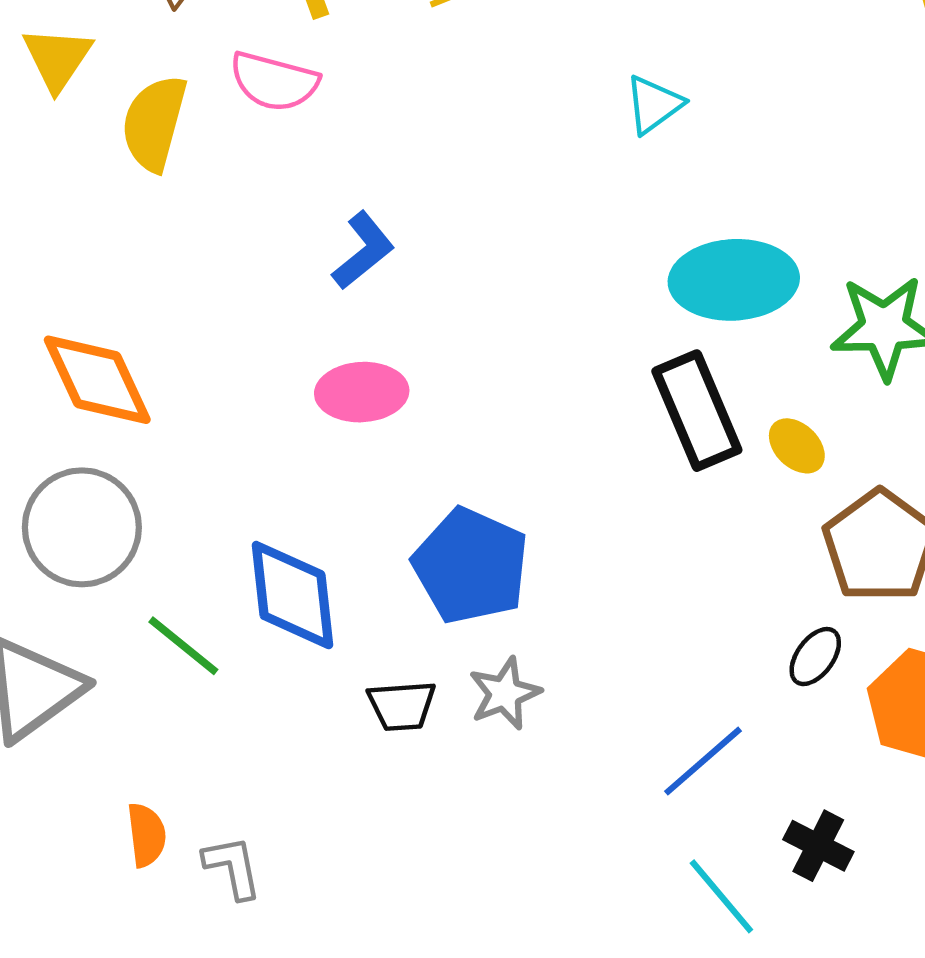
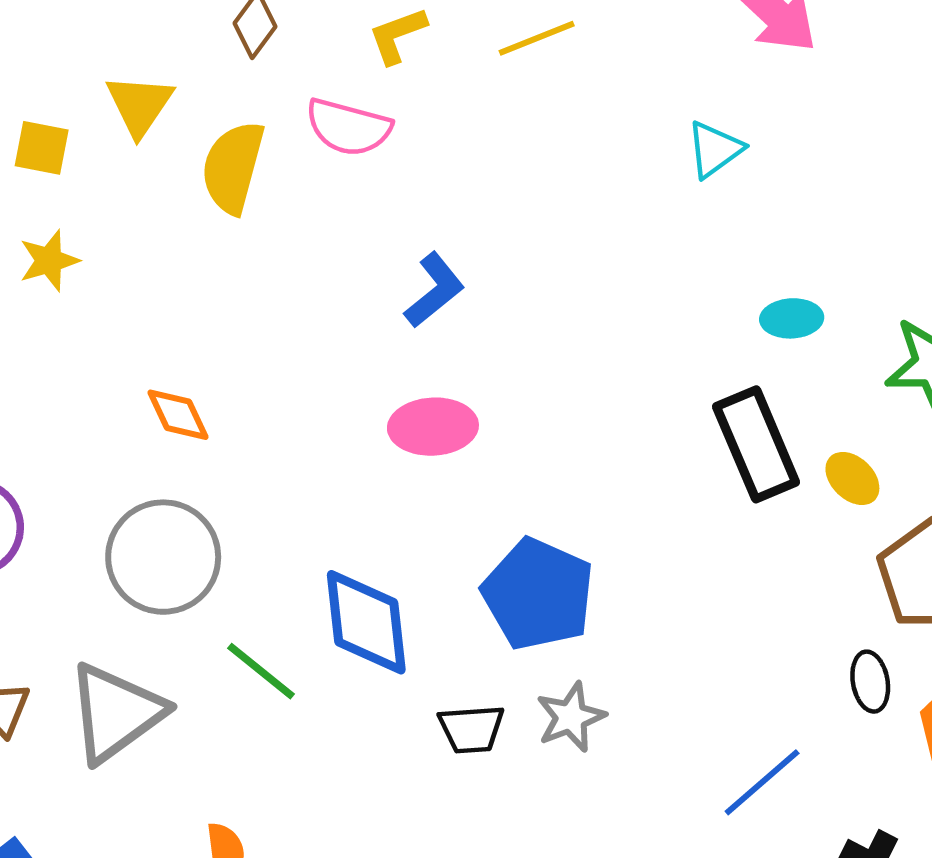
cyan ellipse: (734, 280) -> (792, 318), size x0.5
orange diamond: (97, 380) -> (178, 415), size x0.6
black ellipse: (815, 657) -> (870, 682), turned -46

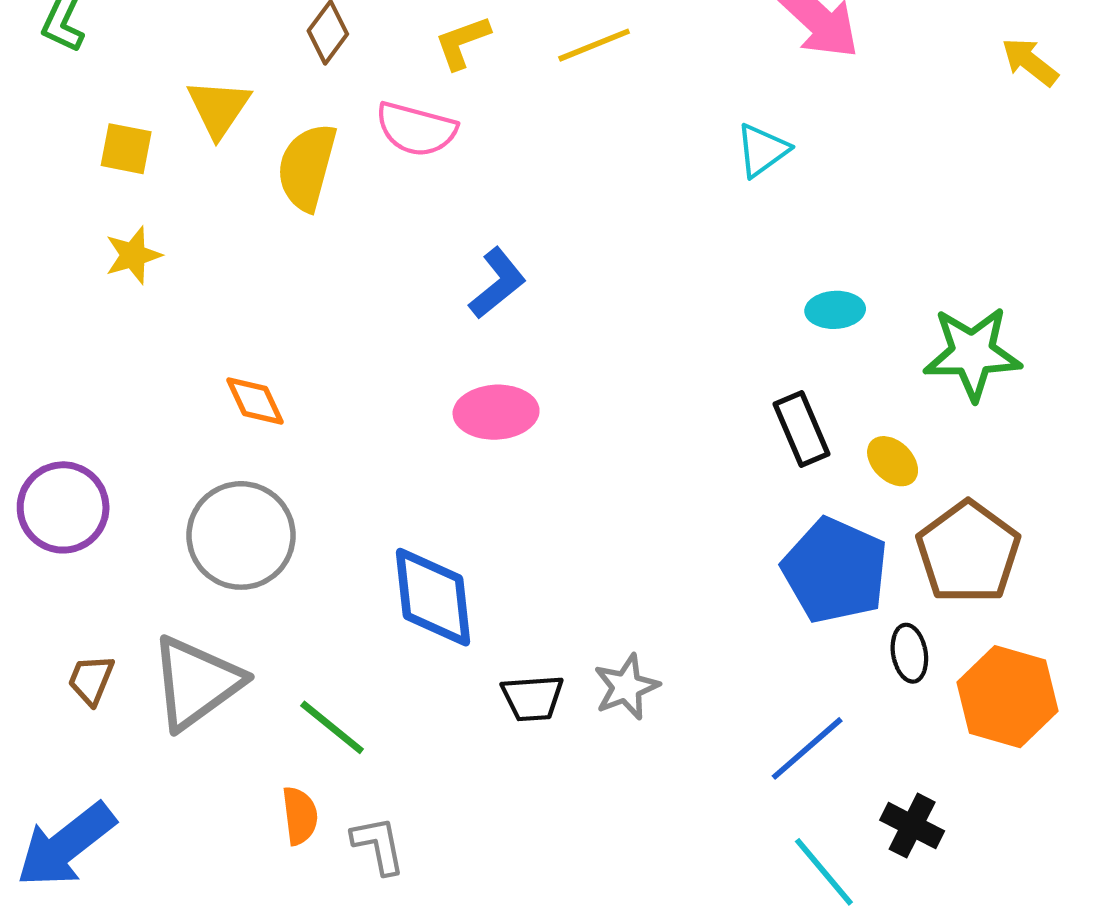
black rectangle: (756, 444) -> (801, 429), size x0.7
blue pentagon: (538, 594) -> (835, 570), moved
green line: (261, 671) -> (332, 727), moved

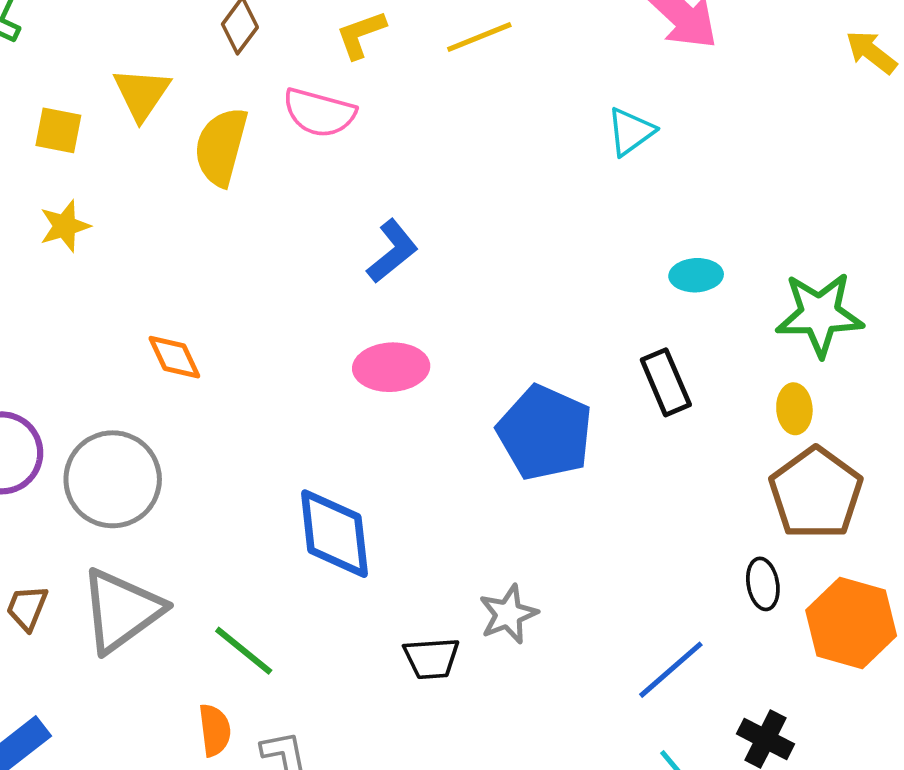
yellow ellipse: (893, 461) -> (794, 409), moved, turned 42
gray circle: (241, 535) -> (113, 479), moved
blue pentagon: (835, 570) -> (545, 433), moved
black trapezoid: (532, 698) -> (431, 658), moved

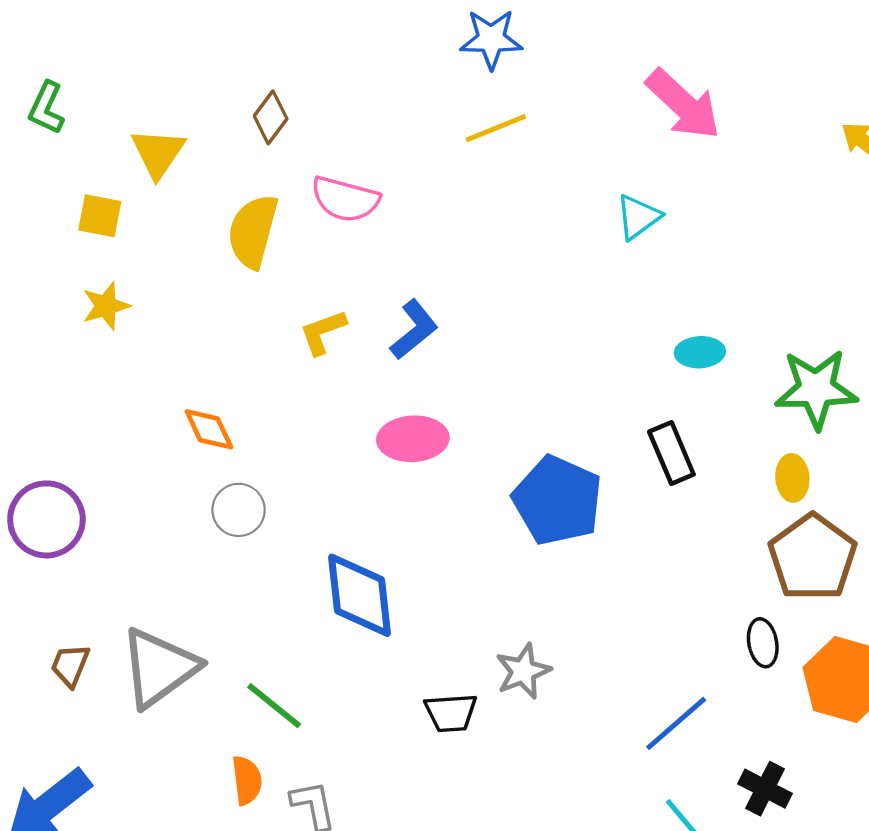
yellow L-shape: (361, 35) -> (323, 332), moved
yellow triangle: (142, 94) -> (158, 153), moved
gray circle: (113, 479) -> (239, 510), moved, size x0.6

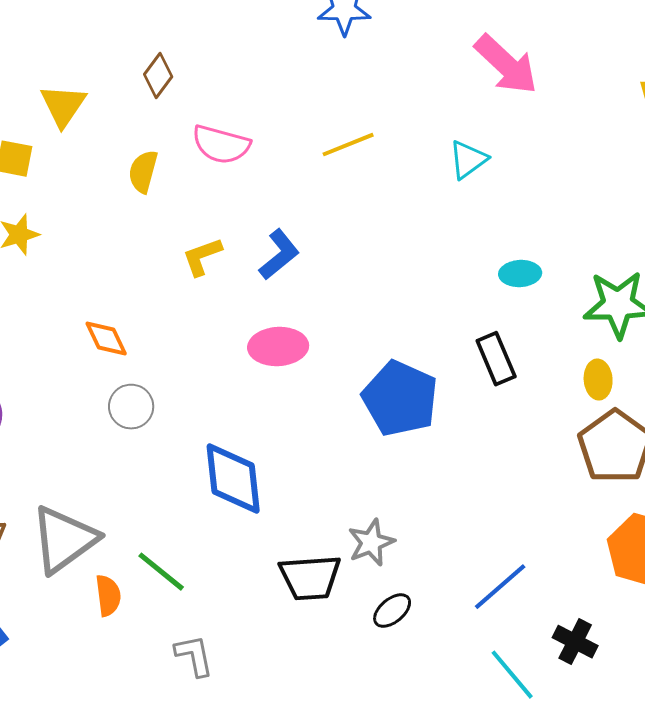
yellow line: (496, 128) -> (348, 145), moved
yellow semicircle: (253, 231) -> (143, 172), size x0.7
black ellipse: (763, 643) -> (392, 611), moved, turned 60
black trapezoid: (451, 713) -> (310, 578), size x1.4
orange semicircle: (247, 780) -> (108, 596), moved

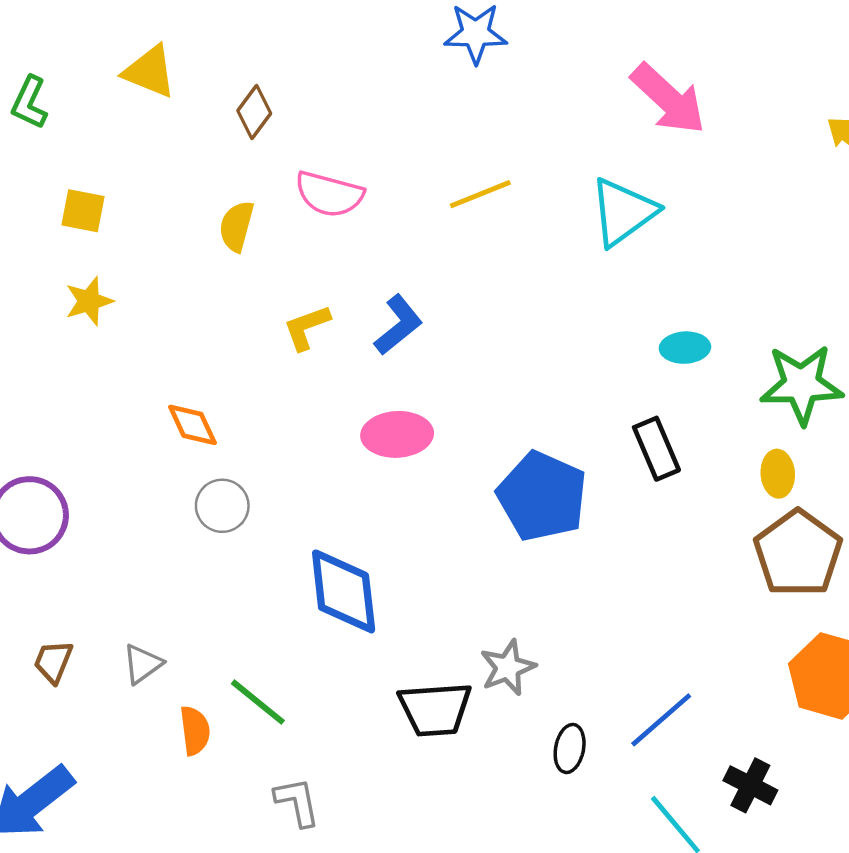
yellow triangle: (63, 106) -> (150, 72), moved, turned -42
cyan triangle: (468, 160) -> (623, 212), size x1.5
gray triangle: (64, 540) -> (143, 664), size x0.5
black ellipse: (392, 611) -> (570, 748), moved, turned -39

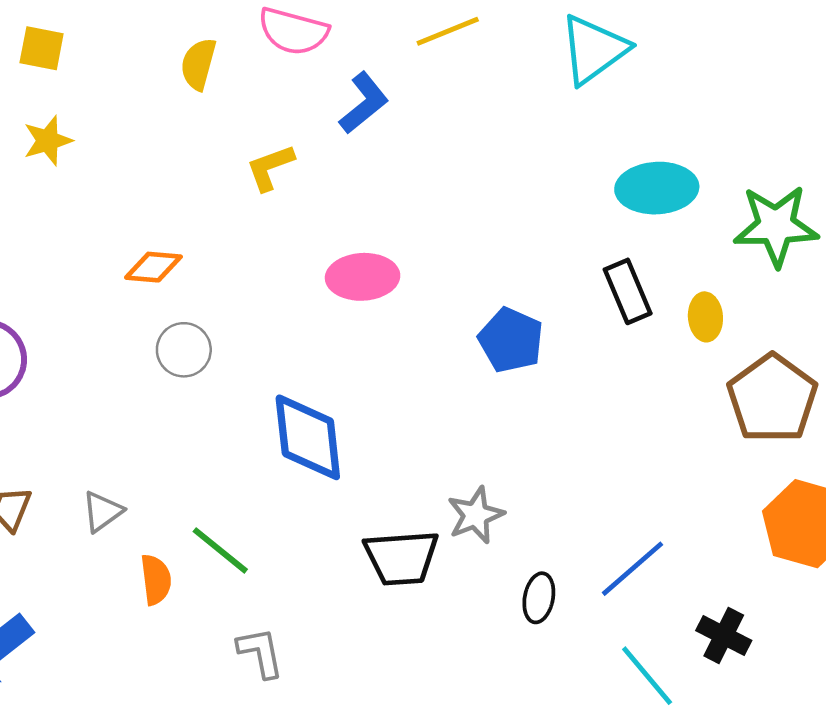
blue L-shape: (398, 325) -> (364, 103), moved
cyan ellipse: (685, 348) -> (657, 188), size x1.6
orange diamond: (192, 425) -> (153, 267), turned -60
yellow ellipse: (778, 474) -> (705, 317), moved
blue pentagon: (542, 496) -> (511, 340), size x0.7

